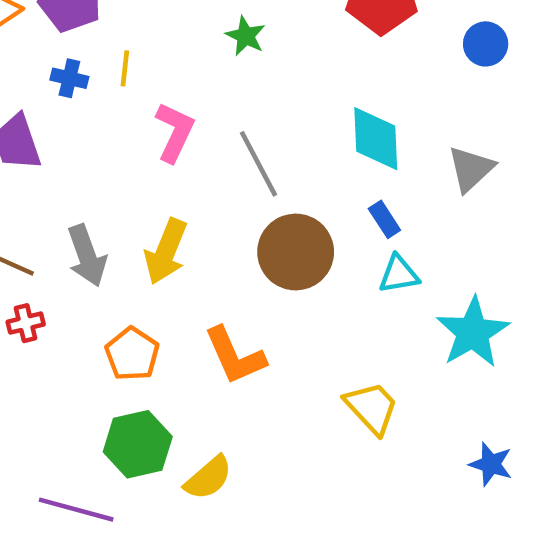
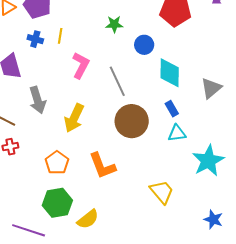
green star: (246, 36) -> (114, 24), turned -30
blue circle: (486, 44) -> (144, 45), moved
gray arrow: (87, 256) -> (37, 100), moved

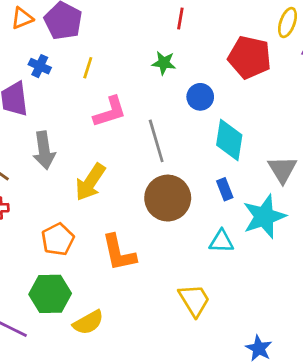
blue cross: (35, 39) -> (40, 66), moved
pink L-shape: (81, 65) -> (110, 112), turned 36
gray triangle: (211, 88) -> (282, 169), turned -30
cyan triangle: (177, 133) -> (221, 241), moved
cyan star: (208, 161) -> (264, 217), moved

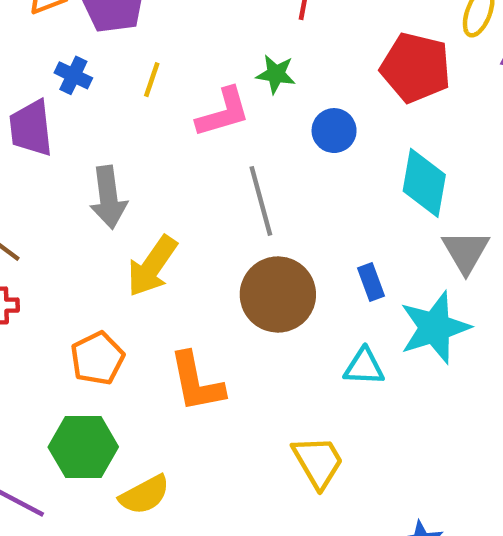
pink L-shape: (110, 112) -> (223, 112), moved
cyan diamond: (229, 140) -> (424, 183), moved
gray arrow: (44, 150) -> (108, 197), moved

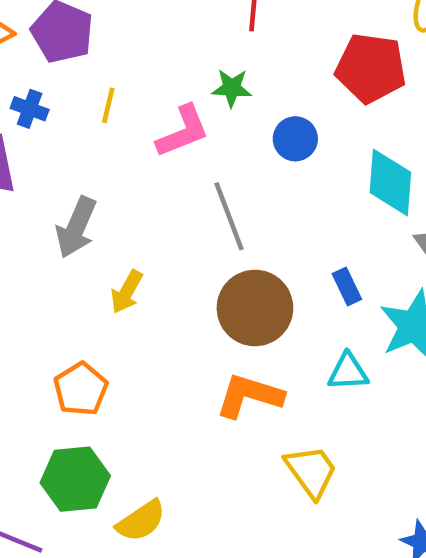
gray arrow: (108, 197) -> (76, 227), turned 36
yellow arrow: (152, 266) -> (127, 292), size x0.7
orange L-shape: (197, 382) -> (249, 396), moved, turned 124

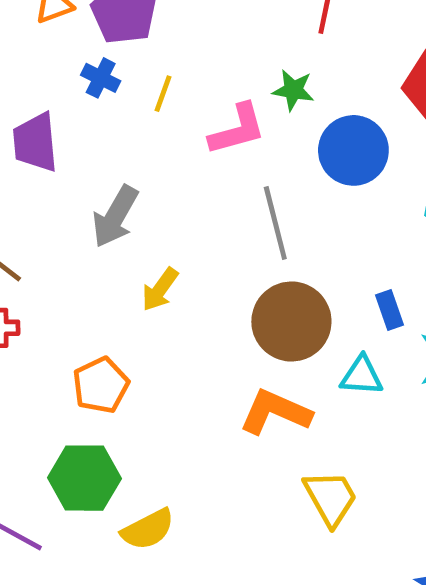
blue cross: (30, 109) -> (101, 78), moved
blue circle: (295, 139) -> (353, 150), size x1.5
cyan triangle: (348, 372) -> (362, 376), moved

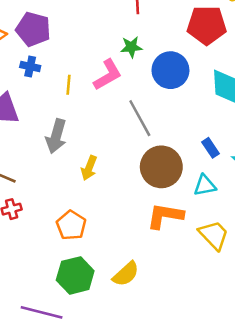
yellow line: (163, 94) -> (69, 85), moved
yellow trapezoid: (331, 498) -> (214, 235), moved
yellow semicircle: (148, 529) -> (126, 274), moved

